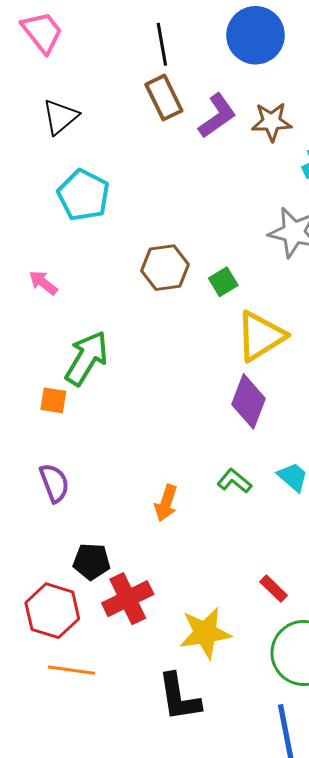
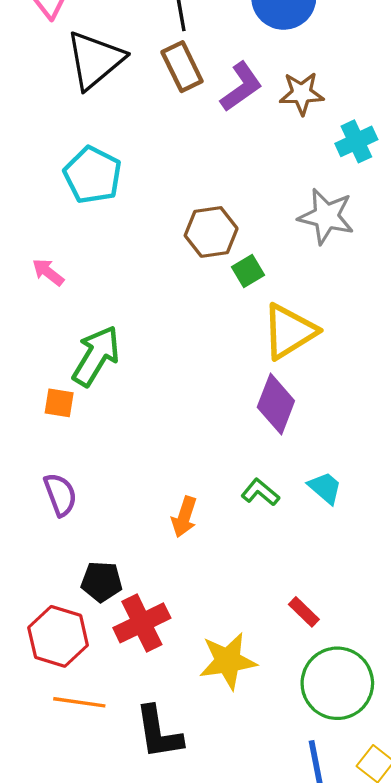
black triangle: (60, 117) -> (95, 60), moved, size x1.5
brown hexagon: (165, 268) -> (211, 232), moved
black L-shape: (179, 697) -> (159, 732), moved

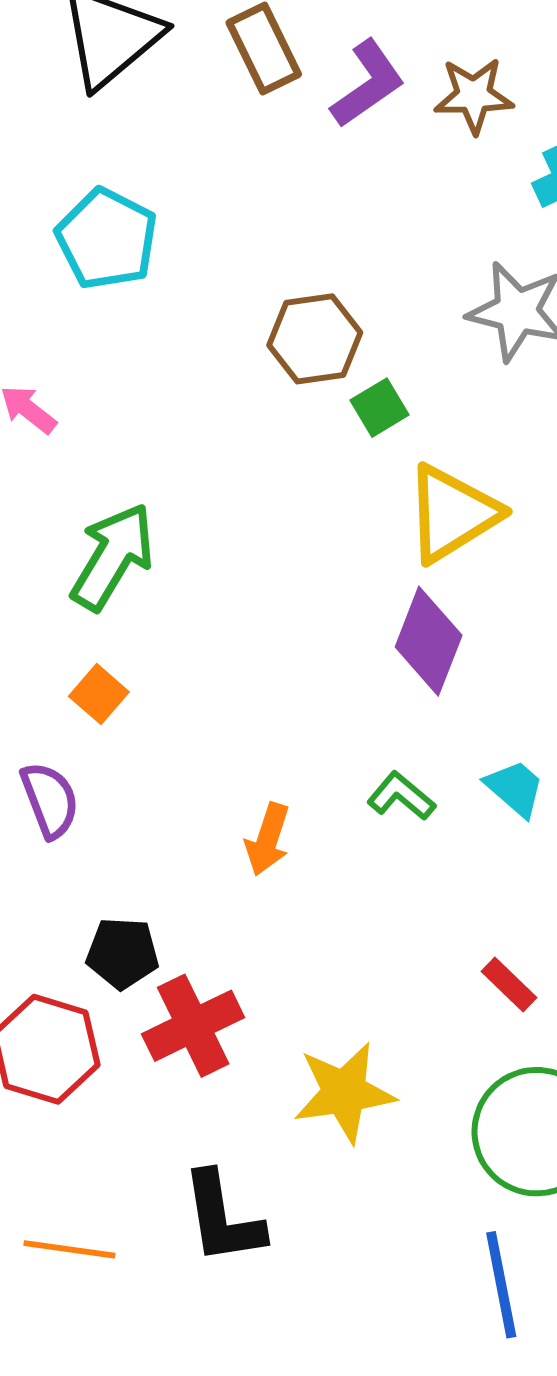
orange square: (59, 403) -> (99, 694), moved, turned 32
red rectangle: (304, 612) -> (509, 984), moved
orange line: (79, 702) -> (69, 1249), moved

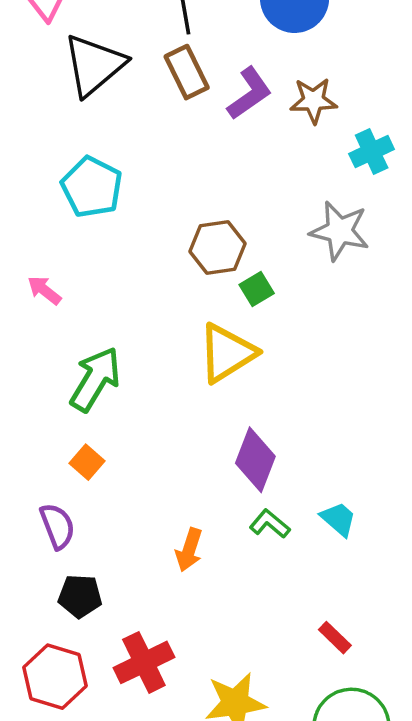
yellow triangle: (452, 514) -> (227, 353), moved
purple diamond: (429, 641) -> (255, 460), moved
black pentagon: (122, 953) -> (80, 596), moved

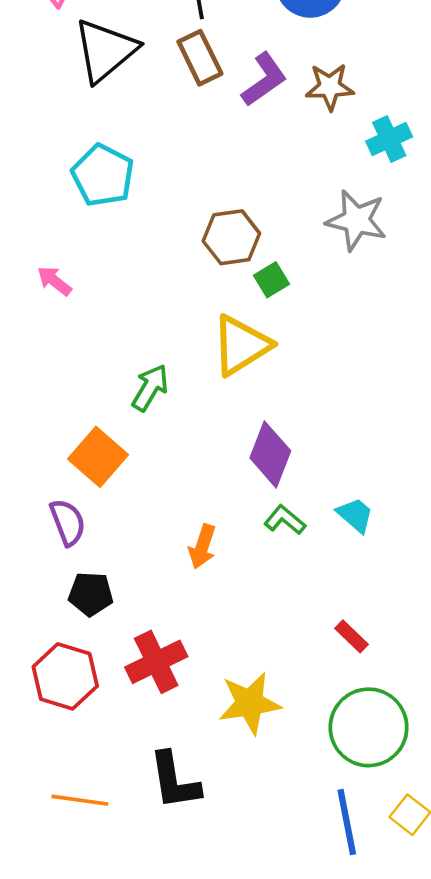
green arrow: (95, 379) -> (150, 388), moved, size x0.7
orange square: (87, 462) -> (98, 457), size x1.6

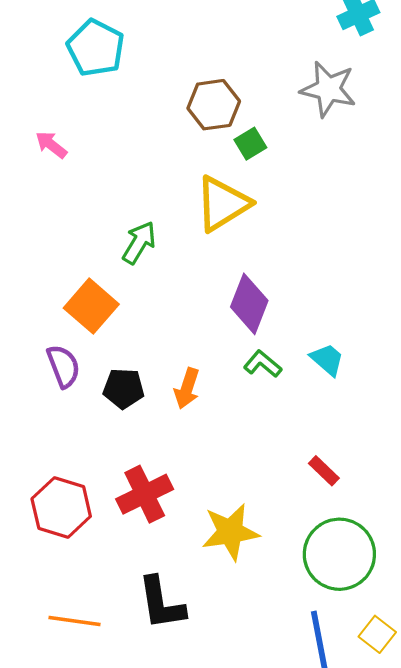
black pentagon: (91, 594) -> (124, 388), moved

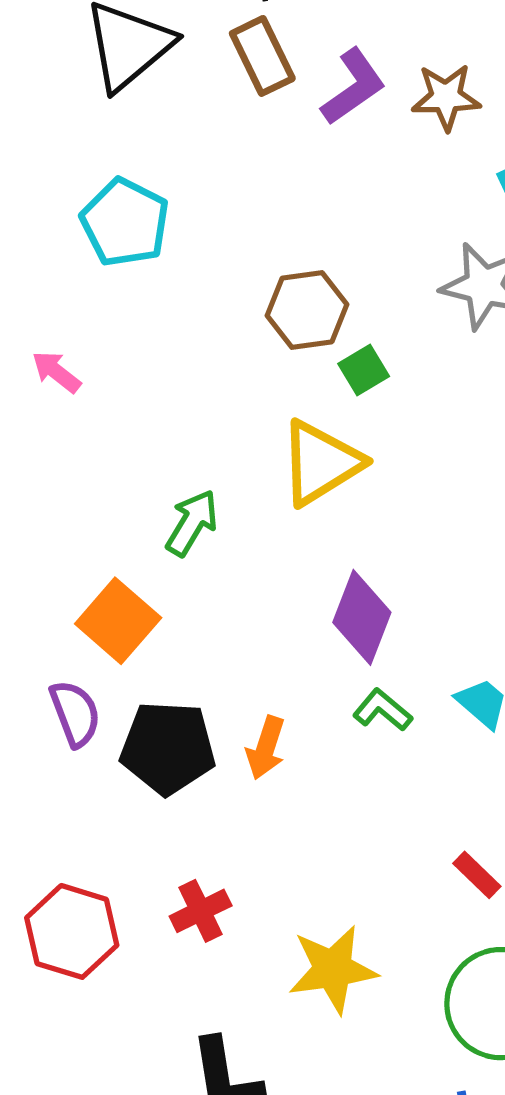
black pentagon: (124, 388) -> (168, 748), size x1.5
red cross: (145, 494) -> (201, 911), size x0.7

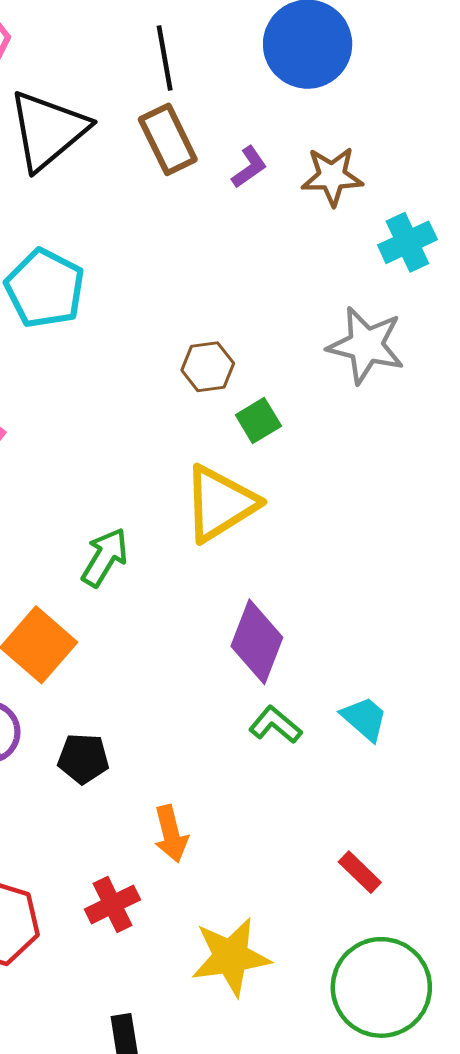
purple L-shape: (353, 87) -> (249, 167), size x0.6
brown hexagon: (307, 310) -> (208, 367), size x0.7
black pentagon: (168, 748) -> (83, 759), size x0.6
orange arrow: (266, 748) -> (171, 834), moved, turned -32

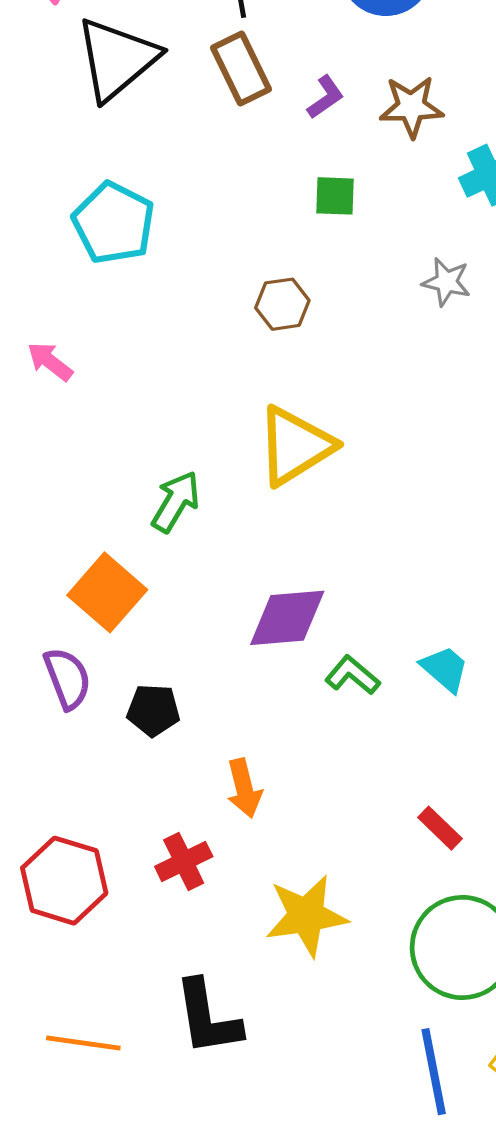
gray star: (366, 345) -> (446, 282), size x0.6
green square: (258, 421) -> (335, 196), moved, turned 33
purple diamond: (257, 642) -> (287, 618), moved, turned 64

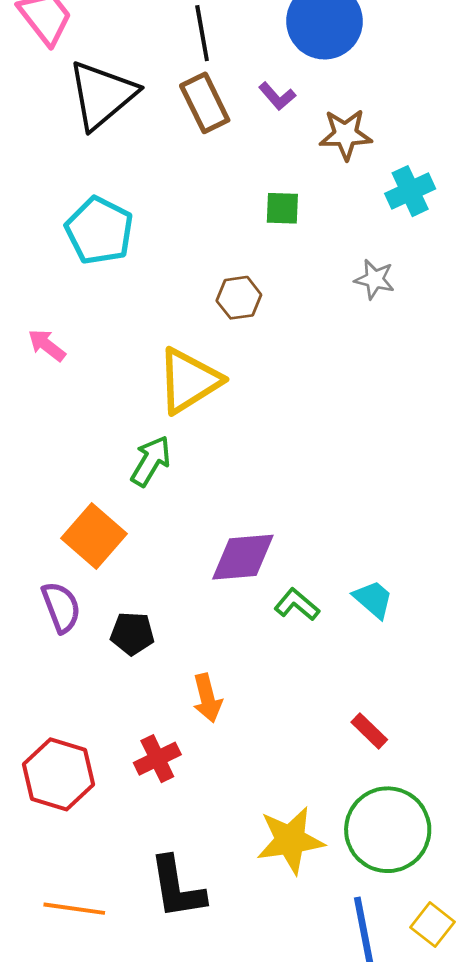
purple L-shape: (325, 97) -> (277, 96), moved, turned 84
yellow triangle: (295, 446) -> (189, 381), moved
yellow star: (306, 916) -> (290, 840), moved

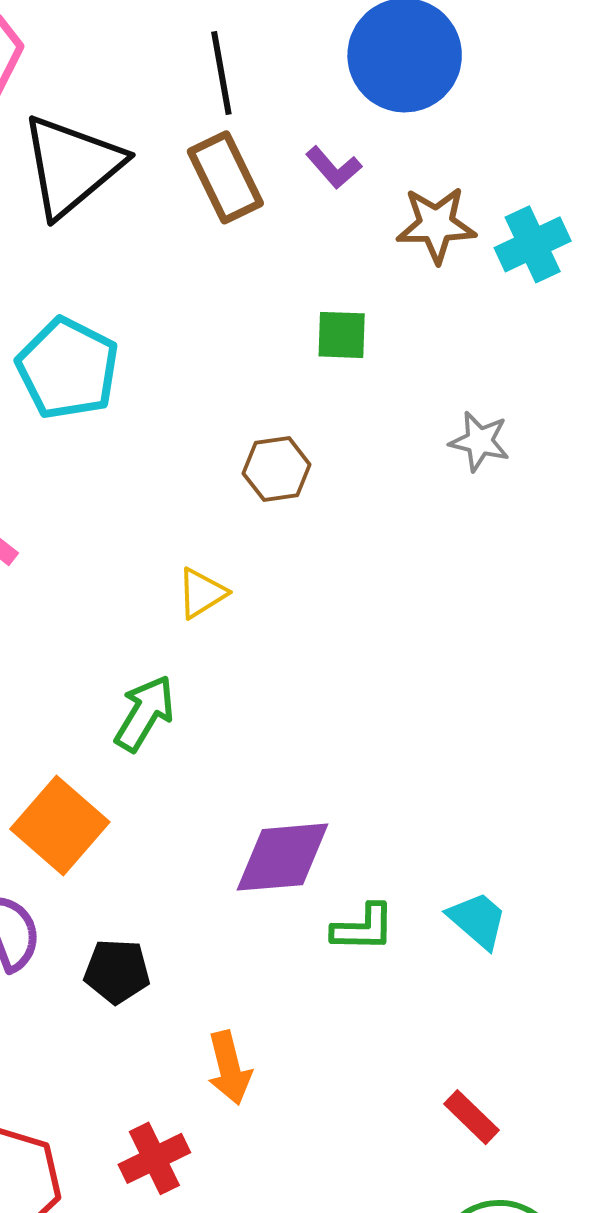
cyan cross: (410, 191) -> (533, 244), moved
yellow triangle: (189, 381) -> (202, 593), size x0.5
green L-shape: (297, 605) -> (363, 928), turned 141

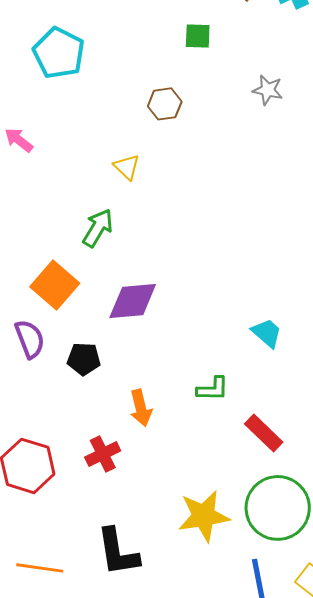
yellow triangle: (202, 593) -> (127, 167), turned -44
purple diamond: (282, 857) -> (133, 301), moved
green L-shape: (363, 928) -> (213, 389), moved
red rectangle: (472, 1117) -> (264, 433), size x1.4

